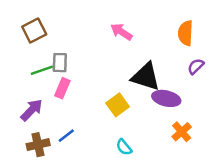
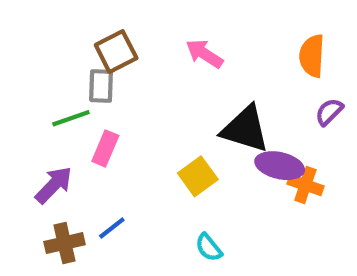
brown square: (34, 31) -> (116, 52), moved
gray rectangle: (60, 63) -> (101, 86), moved
orange cross: (182, 132) -> (305, 185), moved, turned -30

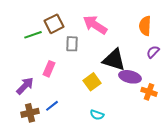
pink arrow: (204, 54) -> (95, 25), size x1.4
gray rectangle: (101, 86) -> (72, 44), moved
green line: (71, 118) -> (33, 35), moved
orange cross: (305, 185) -> (149, 92), moved
cyan semicircle: (209, 247) -> (97, 115), turned -32

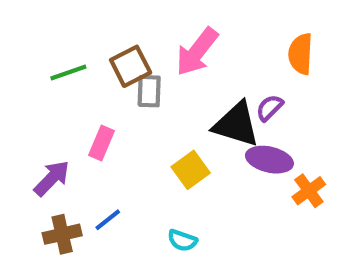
brown square: (54, 24) -> (131, 66), moved
pink arrow: (95, 25) -> (197, 52), turned -85
purple semicircle: (153, 52) -> (269, 108), moved
orange cross: (149, 92) -> (309, 191), turned 35
cyan semicircle: (97, 115) -> (182, 240), moved

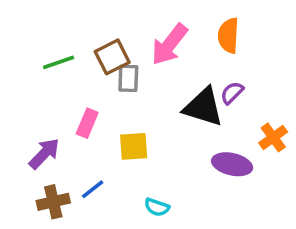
orange semicircle: (301, 54) -> (228, 36), moved
purple ellipse: (269, 160) -> (232, 164), moved
yellow square: (191, 170) -> (134, 146), moved, turned 32
orange cross: (309, 191) -> (273, 137), moved

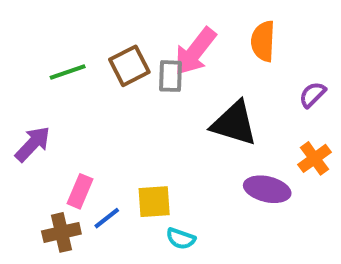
gray rectangle: (128, 78) -> (170, 76), moved
purple semicircle: (232, 93) -> (312, 95), moved
pink rectangle: (87, 123) -> (80, 191), moved
yellow square: (134, 146) -> (154, 202), moved
purple arrow: (44, 154) -> (33, 144), moved

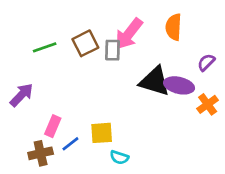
purple ellipse: (267, 189) -> (179, 85), moved

